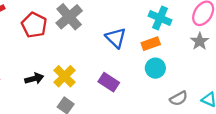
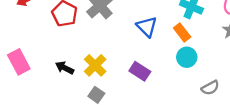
orange rectangle: (151, 44) -> (182, 33), turned 72
black arrow: (34, 79) -> (65, 68), turned -138

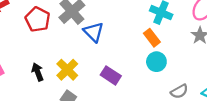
blue triangle: (147, 27) -> (94, 32), moved
black arrow: (65, 68) -> (38, 72), turned 42

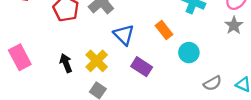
blue triangle: (94, 32) -> (124, 35), moved
orange rectangle: (152, 38) -> (164, 30), moved

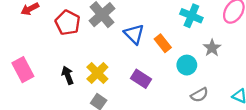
gray star: (234, 25) -> (212, 48), moved
blue triangle: (124, 35) -> (134, 34), moved
gray semicircle: (213, 83) -> (199, 95), moved

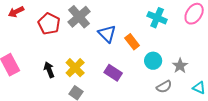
gray star: (212, 48) -> (180, 66), moved

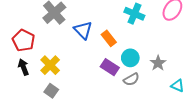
red pentagon: (49, 24) -> (23, 40), moved
purple rectangle: (113, 73) -> (110, 67), moved
gray semicircle: (164, 87) -> (131, 79), moved

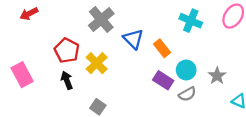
yellow cross: (50, 65) -> (97, 63), moved

